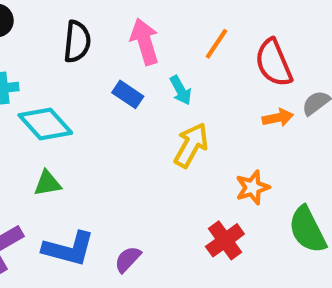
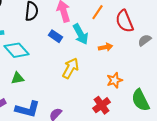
cyan arrow: (181, 90) -> (81, 34), size x1.5
orange arrow: (278, 118) -> (106, 47), moved
yellow arrow: (191, 145) -> (71, 68), moved

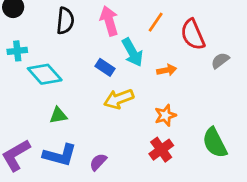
blue rectangle: (56, 36) -> (105, 67), moved
yellow arrow: (71, 68) -> (119, 99), turned -140
green triangle: (18, 78) -> (58, 115), moved
orange star: (115, 80) -> (165, 115), moved

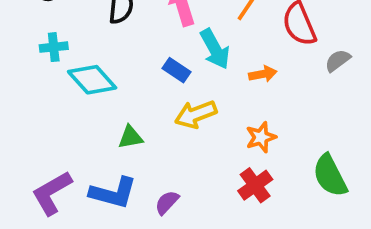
green triangle: (58, 115) -> (130, 137), moved

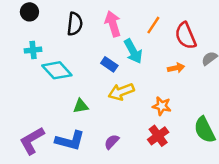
orange arrow: (263, 74) -> (176, 68), moved
orange star: (261, 137) -> (162, 106), turned 30
purple semicircle: (167, 202) -> (112, 142), moved

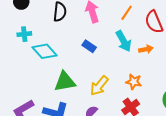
cyan arrow: (133, 51) -> (124, 41), moved
yellow arrow: (121, 92) -> (99, 86), moved, turned -30
green triangle: (81, 106) -> (65, 82), size x1.6

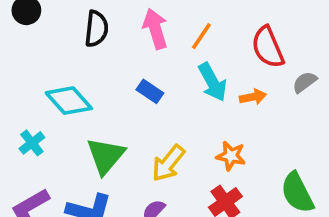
orange line: (127, 13) -> (201, 36), moved
cyan cross: (24, 34) -> (32, 143), moved, turned -32
green triangle: (65, 82) -> (106, 156), turned -40

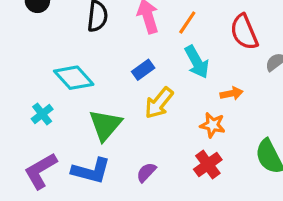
blue rectangle: (150, 91) -> (143, 70), turned -70
orange arrow: (253, 97) -> (232, 93), moved
yellow arrow: (168, 163) -> (159, 103), moved

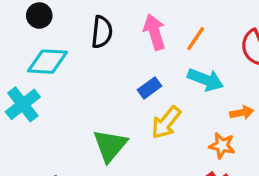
cyan arrow: (197, 62) -> (206, 80), turned -40
cyan diamond: (74, 78) -> (48, 62), moved, turned -45
cyan cross: (42, 114) -> (23, 104), moved, size x1.5

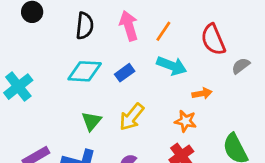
cyan diamond: (48, 62) -> (85, 71), moved
yellow arrow: (166, 122) -> (132, 117), moved
green triangle: (110, 146) -> (92, 121), size x0.7

